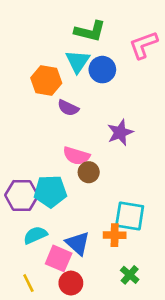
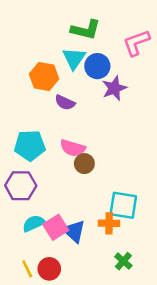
purple star: (120, 133) -> (114, 88), moved
cyan pentagon: (50, 191) -> (30, 145), moved
pink square: (59, 258) -> (56, 227), moved, turned 35
red circle: (71, 283) -> (49, 269), moved

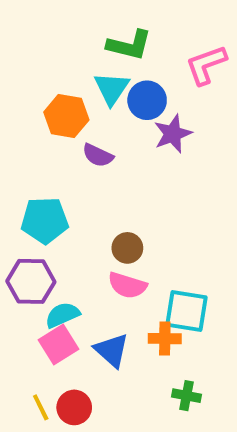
pink semicircle: (73, 148) -> (127, 285), moved
cyan semicircle: (34, 223) -> (62, 315), moved
pink square: (56, 227) -> (58, 344), moved
green cross: (123, 261) -> (186, 396), turned -30

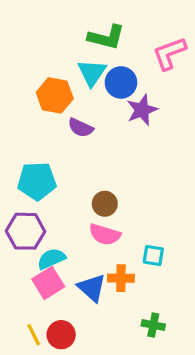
cyan square: (186, 311) -> (153, 255), size x0.6
orange cross: (165, 339) -> (121, 278), moved

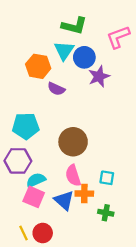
brown circle: (105, 204) -> (73, 142), size x1.6
pink semicircle: (105, 234) -> (73, 176), moved, turned 55
pink square: (48, 283) -> (34, 197), turned -35
green cross: (153, 325) -> (106, 213), moved

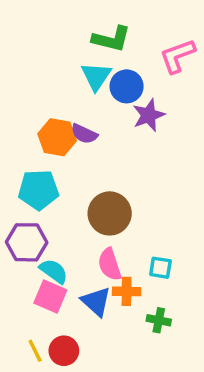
orange hexagon: (38, 66) -> (57, 137), moved
cyan semicircle: (36, 180) -> (54, 271), turned 60

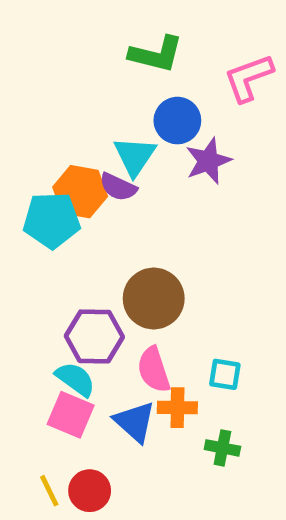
cyan triangle: (96, 76) -> (135, 156), moved
cyan pentagon: (38, 190) -> (52, 220), moved
purple hexagon: (27, 242) -> (94, 336), moved

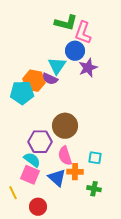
pink L-shape: (249, 78) -> (83, 33), moved, turned -50
yellow line: (49, 491) -> (13, 193), moved

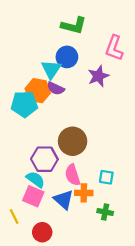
pink L-shape: (83, 33) -> (114, 48), moved
blue circle: (75, 51) -> (67, 57), moved
cyan triangle: (57, 66) -> (51, 69), moved

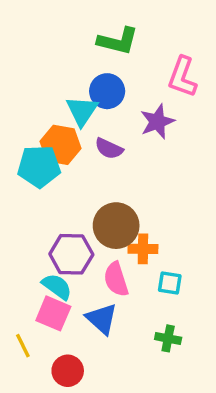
purple semicircle: (56, 88) -> (109, 149), moved
orange cross: (84, 193) -> (143, 249), moved

